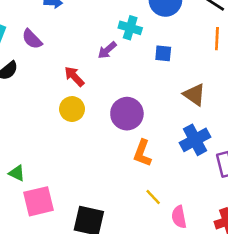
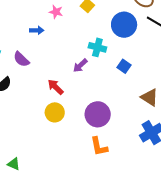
blue square: (163, 53) -> (124, 66), turned 32
orange L-shape: (142, 153) -> (99, 147), moved, turned -30

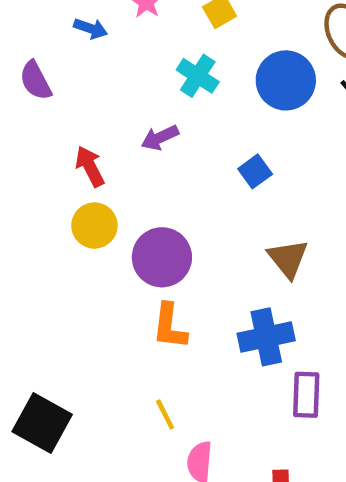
cyan cross: (97, 47) -> (198, 76), moved
yellow circle: (55, 112) -> (94, 226), moved
orange L-shape: (99, 147) -> (170, 326), moved

